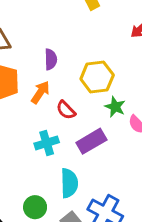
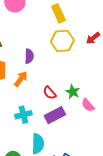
yellow hexagon: (97, 77) -> (62, 41), moved
red semicircle: (66, 110) -> (50, 93), moved

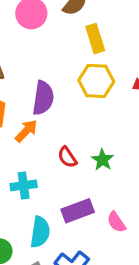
purple semicircle: (29, 56) -> (43, 98), size x1.5
pink semicircle: (88, 105) -> (116, 222), moved
purple rectangle: (55, 115) -> (78, 211), moved

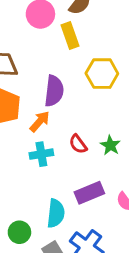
yellow rectangle: (95, 39) -> (70, 36), moved
cyan cross: (24, 185) -> (41, 154), moved

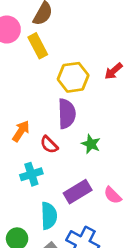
purple semicircle: (54, 91) -> (67, 114), moved
red semicircle: (78, 144) -> (49, 145), moved
cyan cross: (41, 154) -> (31, 174), moved

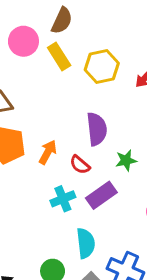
yellow hexagon: (73, 77) -> (102, 67), moved
green star: (91, 144) -> (126, 160), turned -30
purple rectangle: (78, 192) -> (101, 195), moved

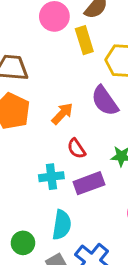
purple semicircle: (97, 129) -> (105, 101), moved, turned 136
orange arrow: (48, 152) -> (62, 114), moved

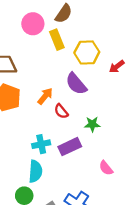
red semicircle: (76, 149) -> (61, 111), moved
cyan semicircle: (62, 225) -> (35, 171), moved

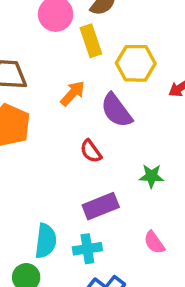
orange arrow: (45, 96) -> (73, 93), moved
green star: (92, 124) -> (151, 176), moved
cyan cross: (41, 144) -> (87, 249), moved

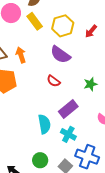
orange arrow: (73, 93) -> (21, 55), moved, turned -42
cyan semicircle: (46, 241) -> (44, 124), moved
cyan cross: (87, 249) -> (68, 134), turned -35

